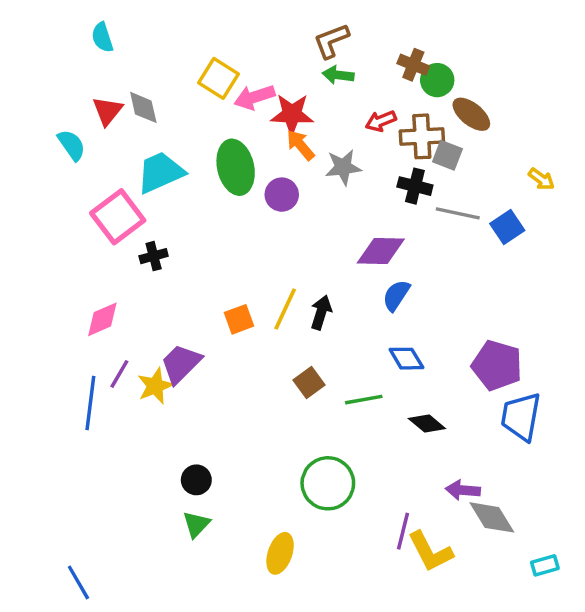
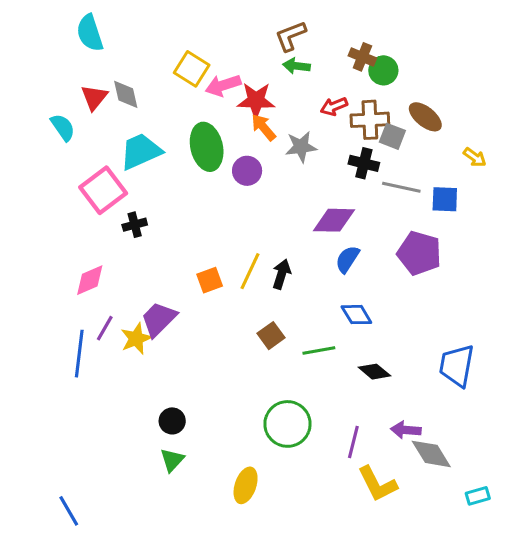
cyan semicircle: (102, 37) -> (90, 33), size x1.4
brown ellipse: (471, 114) -> (425, 117), moved
blue square: (507, 227) -> (445, 199), turned 36
purple pentagon: (497, 365) -> (419, 253), moved
purple line: (403, 531) -> (353, 442), moved

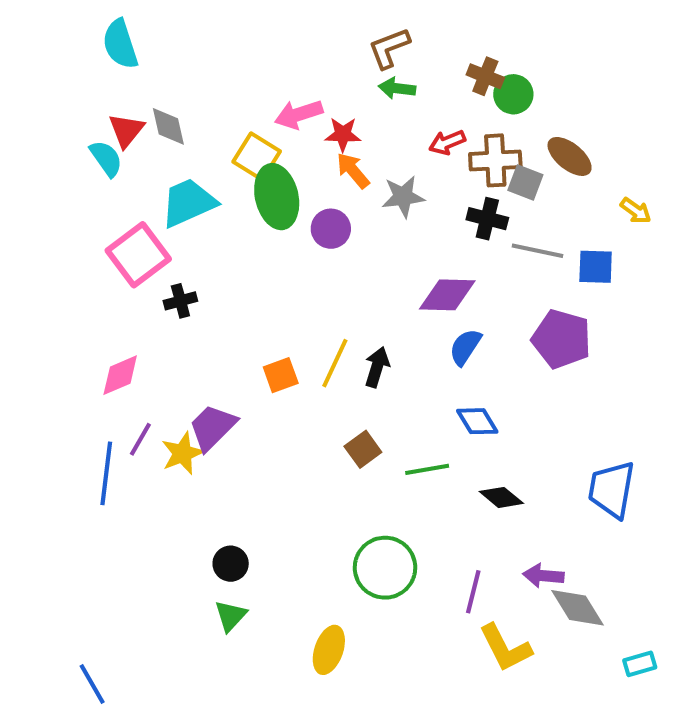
yellow square: (192, 69) -> (257, 156), moved
red star: (256, 100) -> (343, 134), size x0.7
cyan semicircle: (63, 127) -> (106, 158), moved

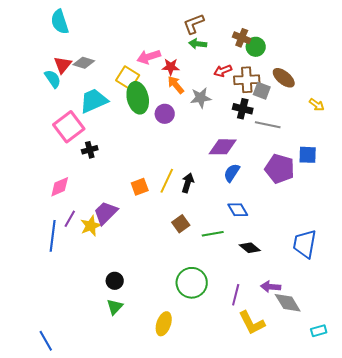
gray diamond: (168, 126) -> (84, 63), turned -60
blue square: (596, 267) -> (308, 155), moved

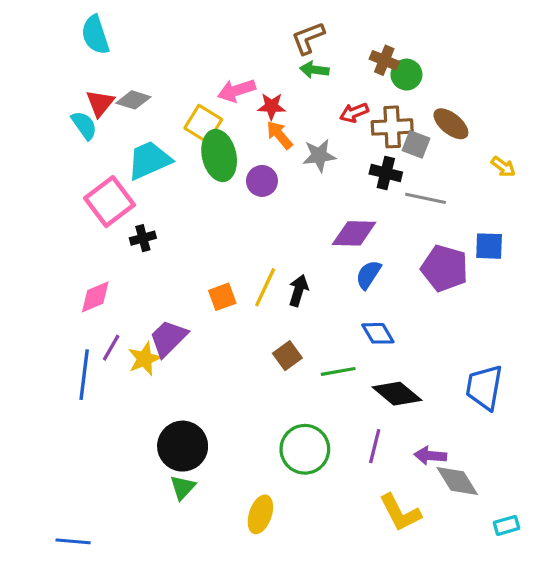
black diamond: (250, 248) -> (397, 394), size x1.4
black circle: (115, 281) -> (183, 446), size x1.8
purple line: (236, 295) -> (375, 446), moved
blue line: (46, 341) -> (73, 541), turned -55

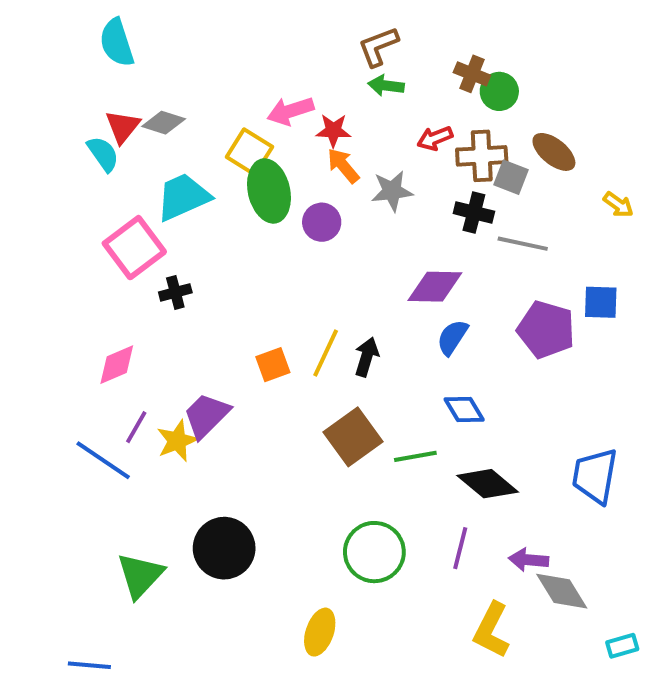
brown square: (287, 356) -> (353, 437), size x1.6
blue line: (84, 375) -> (103, 460), turned -63
green triangle: (183, 487) -> (140, 575), moved, size x1.5
yellow L-shape: (400, 513) -> (491, 630), turned 54

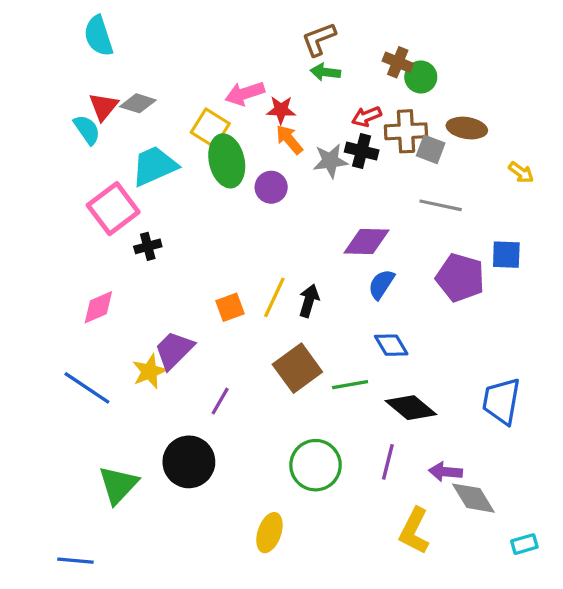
brown ellipse: (554, 152) -> (467, 128), turned -30
black cross: (474, 212) -> (362, 151), moved
purple line: (136, 427) -> (220, 401), moved

